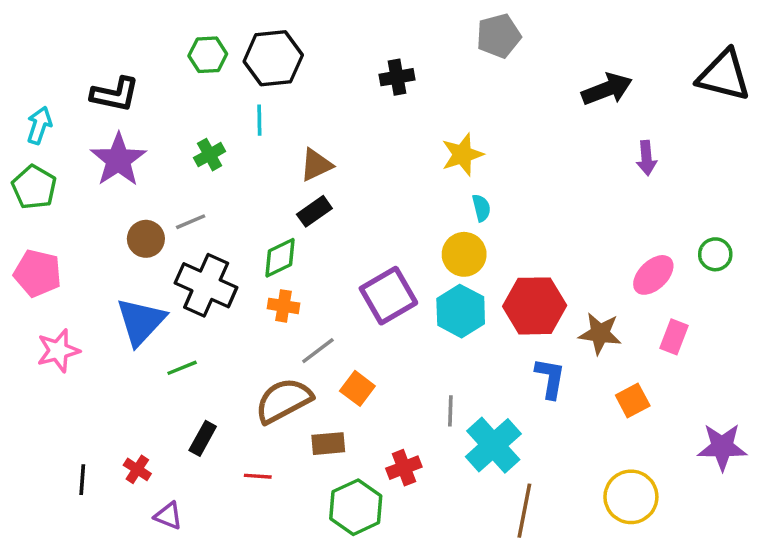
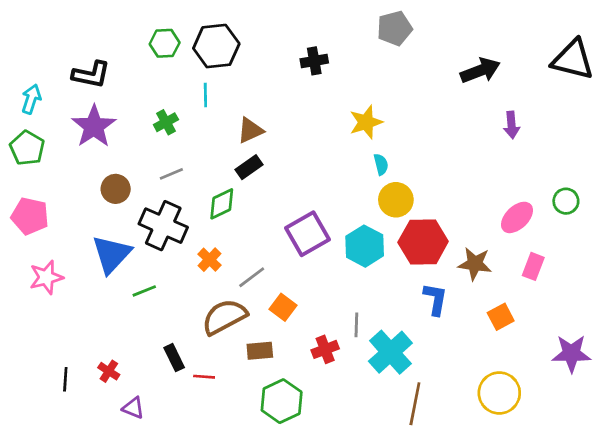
gray line: (191, 222) -> (171, 174), moved
yellow circle: (464, 254) -> (396, 200), moved
orange cross: (284, 306) -> (209, 260), moved, turned 35
black rectangle: (203, 438) -> (174, 358), moved, turned -55
red cross: (404, 468) -> (325, 349), moved

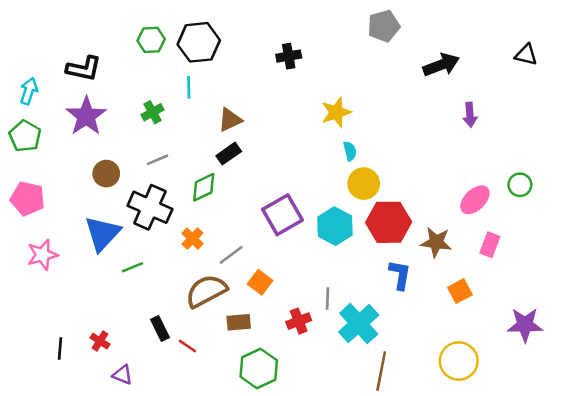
gray pentagon: (395, 28) -> (384, 26), moved
black triangle: (573, 60) -> (526, 55), size x0.6
red line: (204, 377) -> (187, 346), turned 30

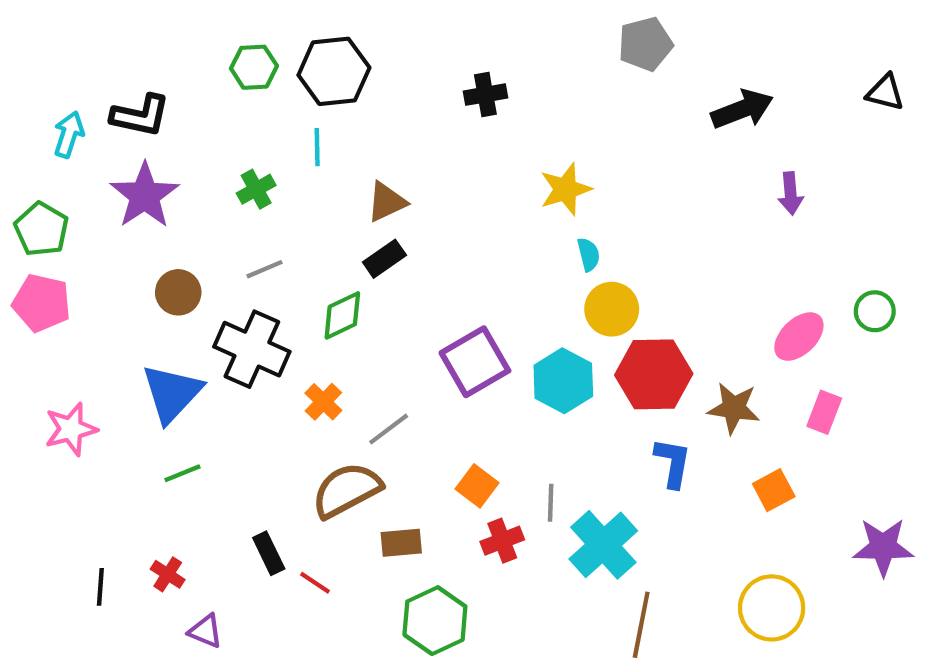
cyan arrow: (29, 91) -> (69, 135), moved
pink pentagon: (27, 199) -> (41, 303), moved
green line: (132, 267) -> (182, 473), moved
orange square: (260, 282) -> (477, 486), moved

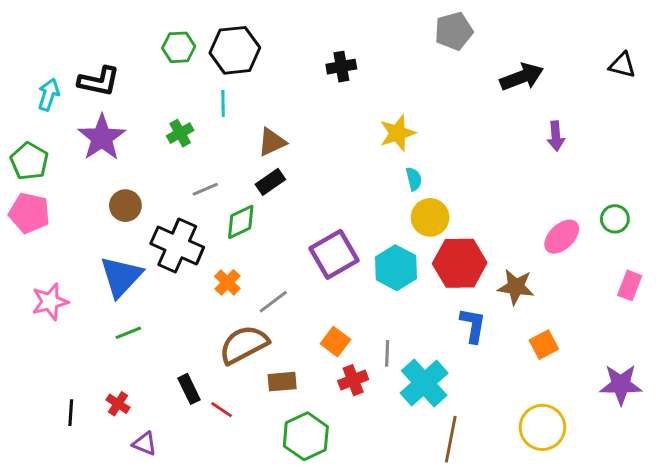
gray line: (264, 269) -> (205, 189), moved
pink rectangle: (824, 412) -> (630, 285), moved

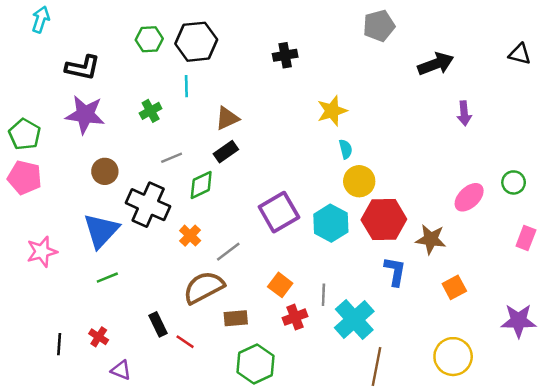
cyan arrow: (49, 95) -> (41, 19), moved
purple star: (102, 138) -> (85, 115), turned -30

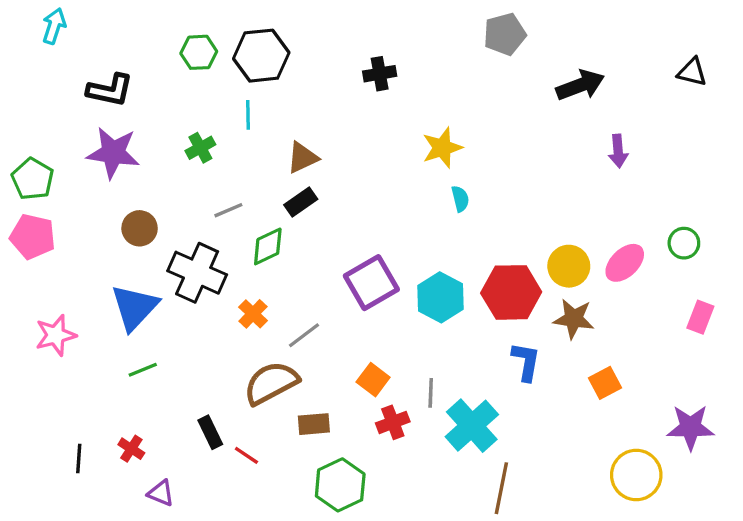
yellow circle: (359, 181) -> (569, 266), moved
yellow circle: (453, 357) -> (636, 475), moved

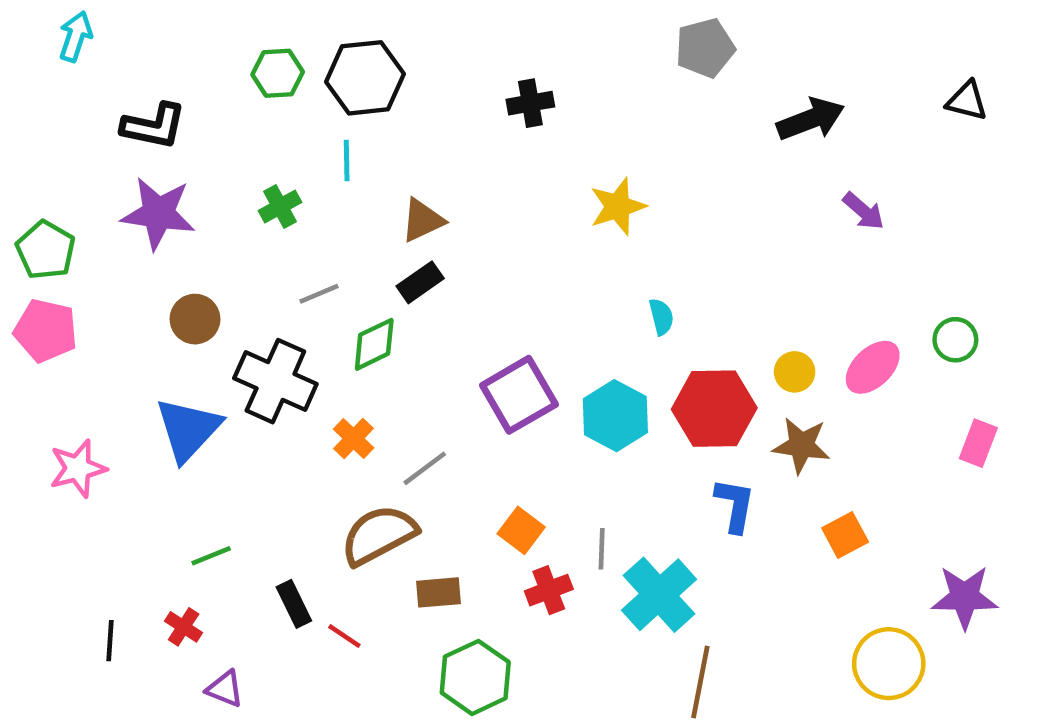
purple arrow: (618, 151) -> (863, 211), turned -44
cyan semicircle: (460, 199) -> (661, 317), moved
yellow circle: (569, 266) -> (795, 372), size x0.7
green line: (143, 370) -> (211, 556), moved

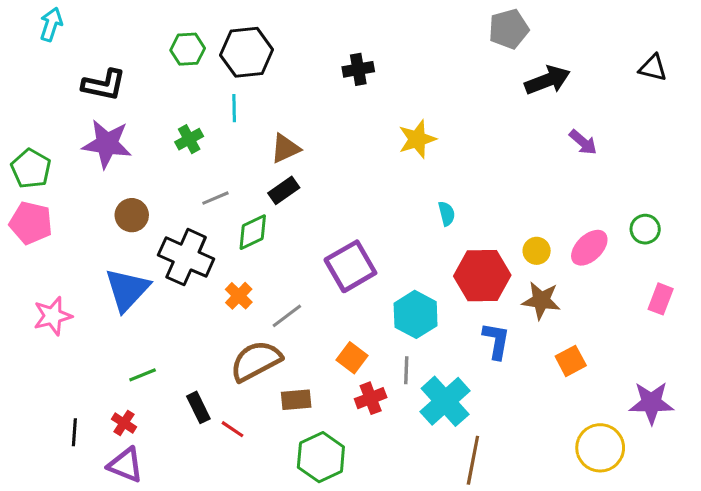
gray pentagon: (705, 48) -> (509, 29), moved
cyan hexagon: (615, 416) -> (416, 314), moved
purple triangle: (225, 689) -> (126, 465), moved, size x1.4

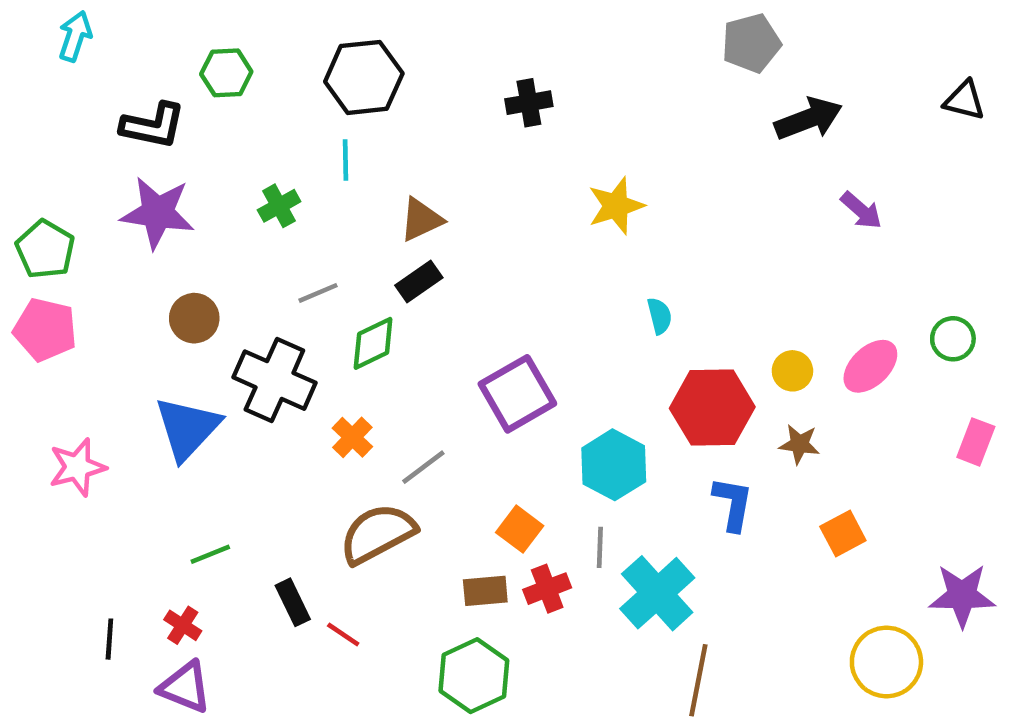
green hexagon: (188, 49) -> (226, 73), moved
brown star: (541, 300) -> (799, 444), size x0.7
brown rectangle: (296, 400) -> (485, 591), moved

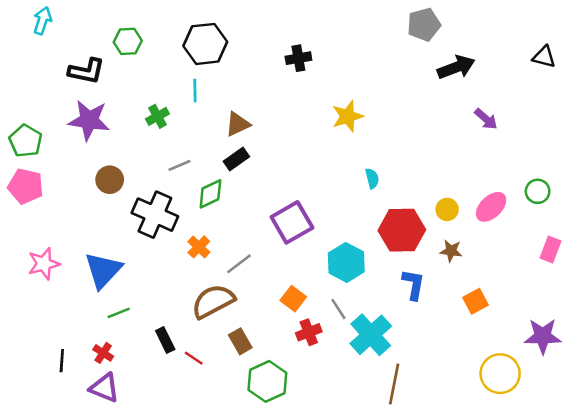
blue triangle: (187, 428) -> (103, 270), moved
gray line: (600, 547) -> (338, 309), turned -35
brown rectangle: (485, 591) -> (240, 341), moved, turned 65

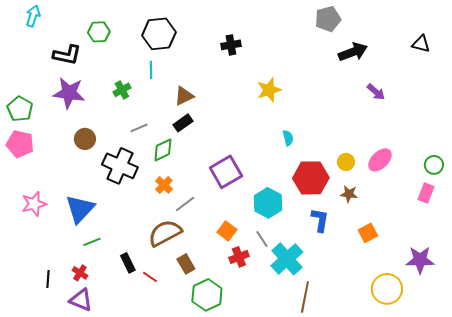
green circle: (538, 191) -> (434, 165), moved
orange cross: (199, 247) -> (164, 185), moved

